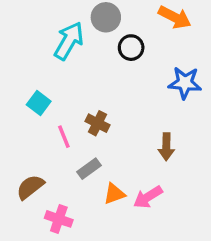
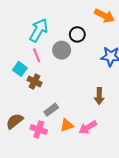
gray circle: (106, 17) -> (62, 50), moved
brown cross: (97, 123) -> (34, 81), moved
pink line: (64, 137) -> (37, 55), moved
pink cross: (59, 219) -> (39, 129), moved

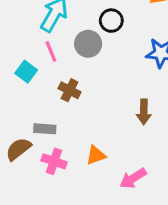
brown cross: (34, 81) -> (70, 90), moved
gray rectangle: (51, 110) -> (45, 129), moved, turned 40
pink arrow: (88, 127) -> (133, 178), moved

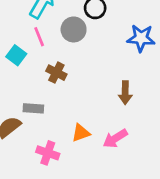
pink cross: (54, 161) -> (48, 153), moved
pink arrow: (133, 178) -> (115, 139), moved

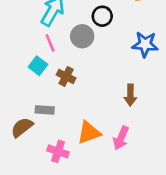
cyan square: (16, 55) -> (38, 66), moved
orange triangle: (81, 133) -> (89, 133), size x1.4
pink arrow: (115, 139) -> (121, 138), turned -35

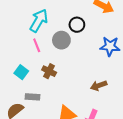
cyan square: (38, 66) -> (21, 72), moved
brown arrow: (130, 95) -> (99, 86), turned 70

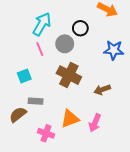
brown cross: (49, 71) -> (69, 75), moved, size x1.6
cyan square: (21, 72) -> (24, 76), turned 32

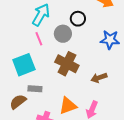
cyan square: (24, 76) -> (24, 65), size x1.6

